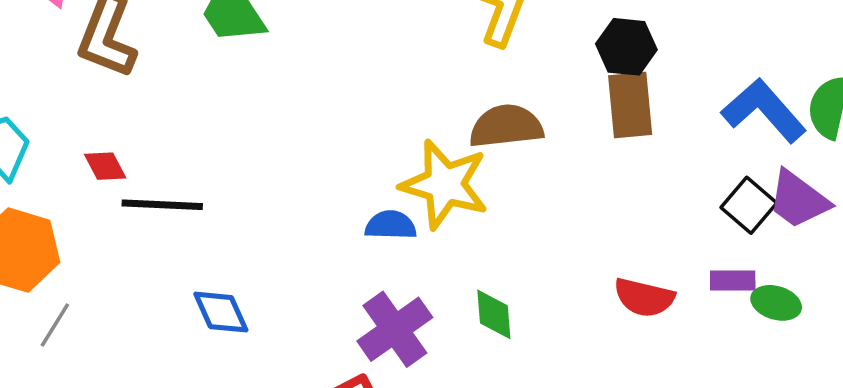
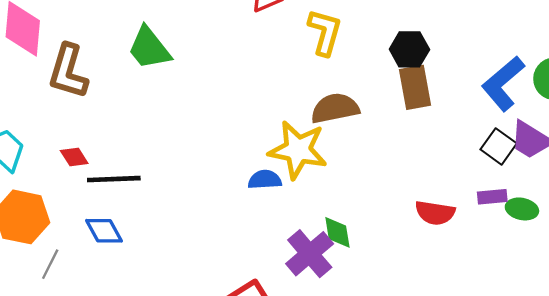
blue L-shape: (764, 111) -> (503, 83), turned -84
blue diamond: (221, 312) -> (104, 231), moved
purple cross: (395, 329) -> (310, 254), moved

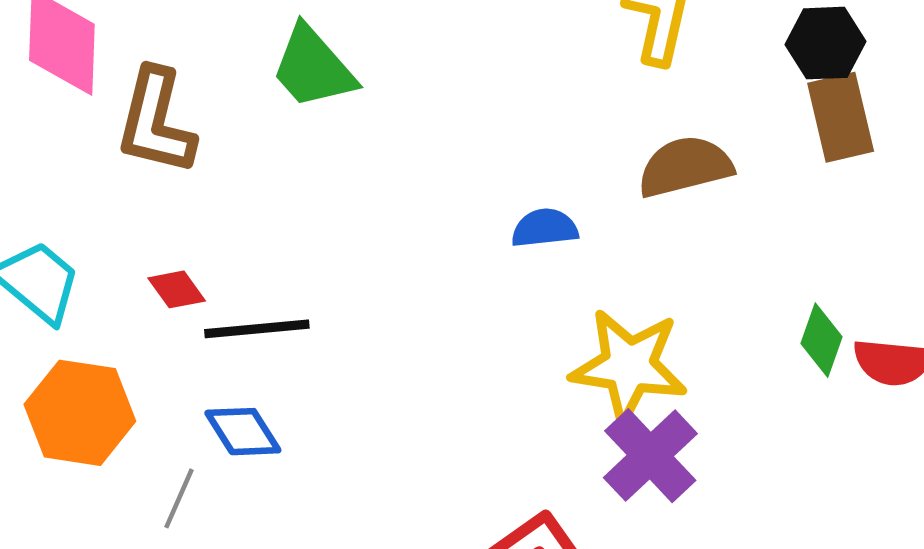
yellow star: (298, 150) -> (629, 366), moved
blue semicircle: (265, 180) -> (545, 228), moved
green diamond: (337, 232) -> (821, 340), moved, turned 32
gray line: (50, 264) -> (179, 498), moved

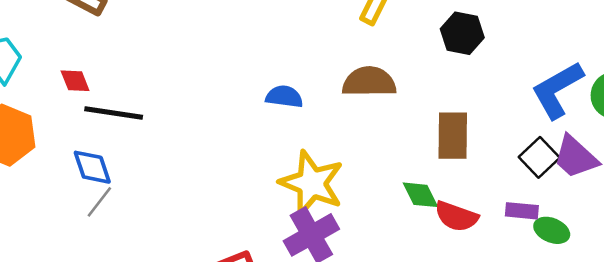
brown rectangle: (841, 117) -> (453, 136), moved
green diamond: (821, 340) -> (420, 195), turned -60
gray line: (179, 498) -> (99, 202), moved

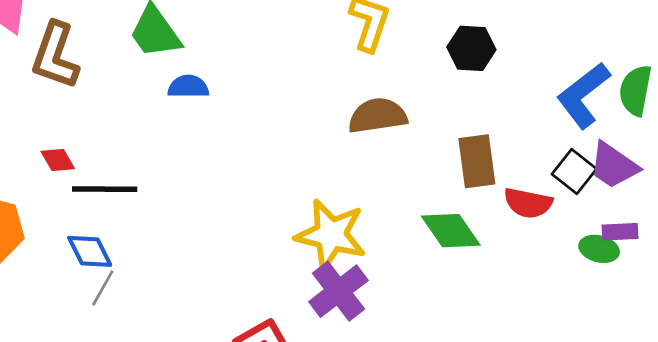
blue semicircle: (284, 97) -> (188, 87), moved
green diamond: (420, 195) -> (451, 231), size x1.4
purple rectangle: (522, 211) -> (620, 232), moved
red semicircle: (456, 216) -> (528, 203), moved

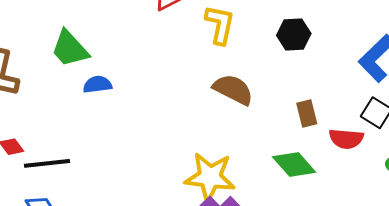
brown semicircle: (378, 116) -> (233, 89), turned 42
brown rectangle: (477, 161) -> (307, 113), size x0.7

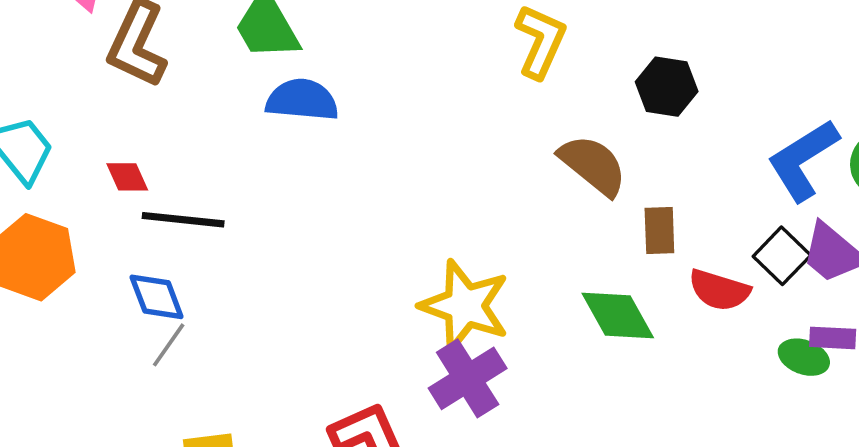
blue semicircle: (97, 84) -> (302, 100), size x1.4
brown semicircle: (233, 89) -> (593, 165), moved

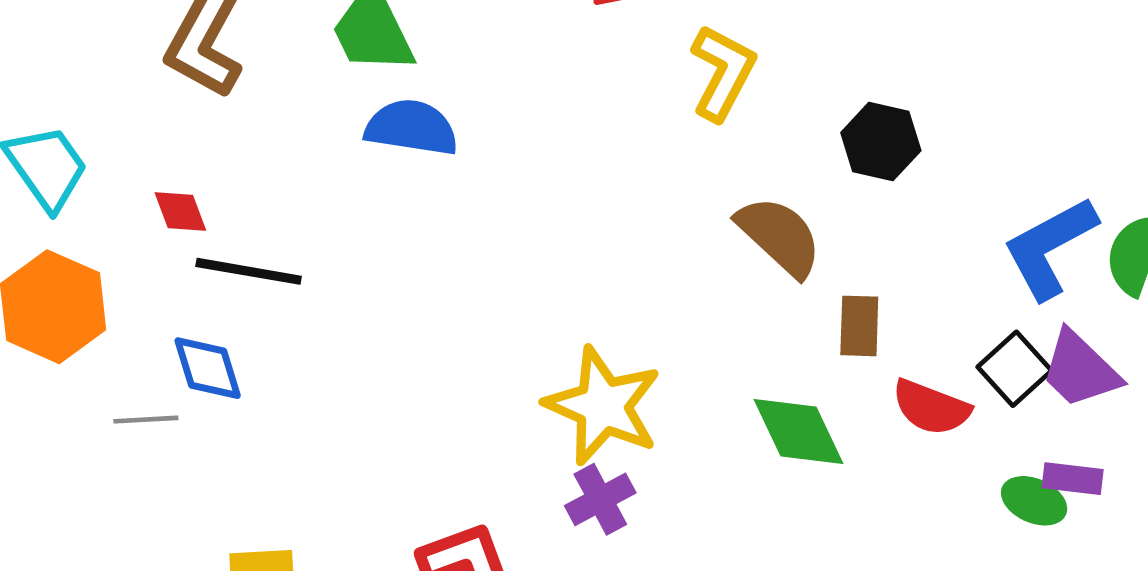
gray line: (169, 345) -> (146, 420), moved, turned 48
purple cross: (468, 378) -> (600, 499), size x0.7

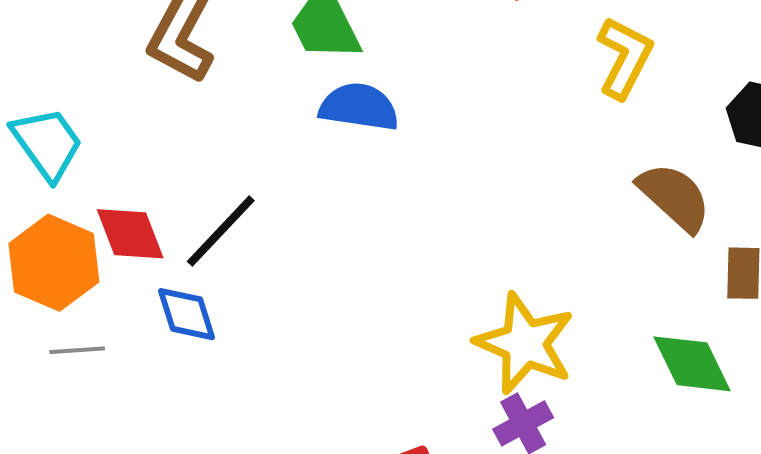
red diamond: (180, 211) -> (130, 234), moved, size x1.5
black line: (249, 271) -> (221, 231), turned -56
gray line: (146, 420) -> (77, 350), moved

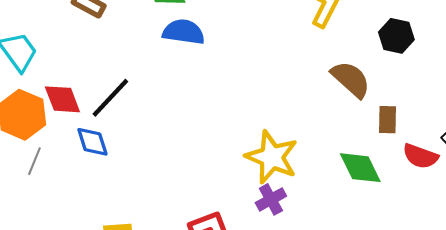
gray line: (77, 350) -> (34, 161), turned -64

